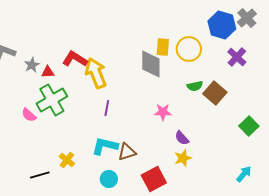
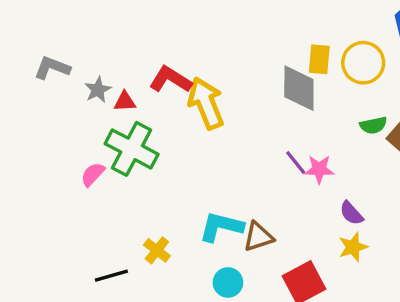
green cross: (52, 100) -> (132, 149), turned -32
purple line: (107, 108) -> (296, 162), moved, turned -49
pink semicircle: (29, 115) -> (93, 174), turned 91

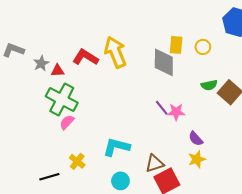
yellow circle: (363, 63) -> (203, 47), size x0.6
yellow arrow: (206, 103) -> (115, 52), moved
pink semicircle: (93, 174) -> (67, 122), moved
brown triangle: (258, 237) -> (154, 163), moved

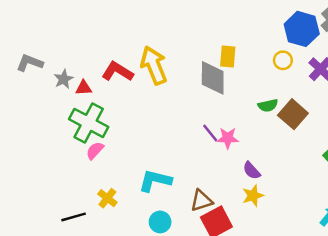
yellow circle: (203, 47) -> (283, 60), moved

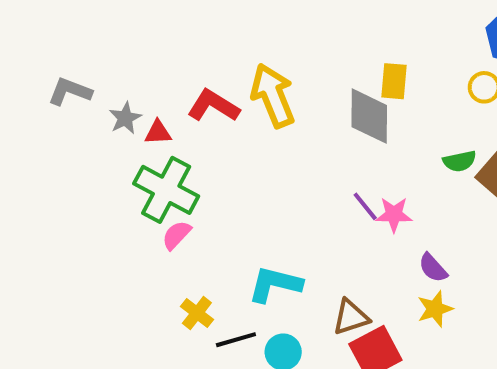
black line: (74, 217) -> (236, 340), moved

